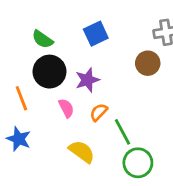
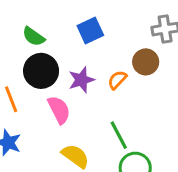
pink semicircle: (66, 108) -> (59, 110), size x1.4
orange semicircle: (99, 112) -> (117, 80), moved

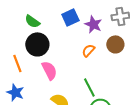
brown circle: (146, 62) -> (115, 44), moved
purple star: (81, 80) -> (93, 24), moved, turned -30

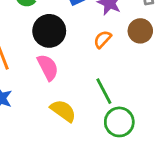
black circle: (37, 44) -> (49, 31), moved

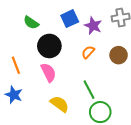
brown circle: (140, 31) -> (119, 55), moved

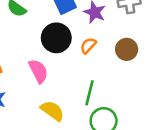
black circle: (49, 46) -> (56, 38), moved
green line: (89, 90) -> (90, 93), turned 42

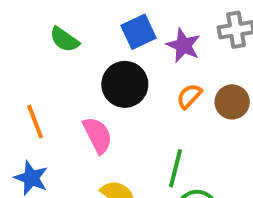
orange semicircle: (88, 46) -> (189, 96), moved

